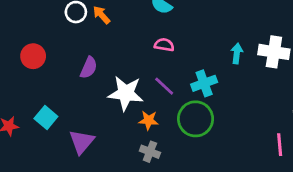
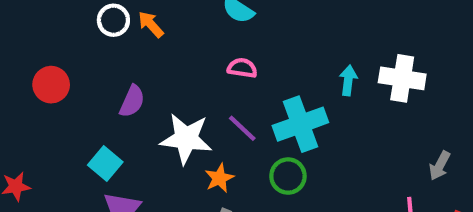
cyan cross: (204, 83) -> (300, 124), size x1.4
cyan square: (46, 117) -> (105, 164), moved
green circle: (196, 119) -> (288, 176), size x0.7
orange star: (149, 120) -> (219, 178), turned -30

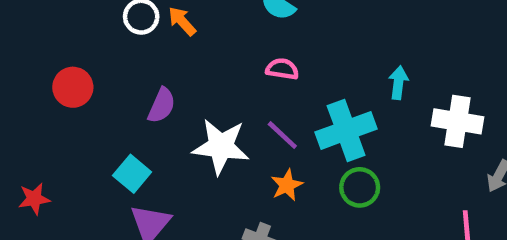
white cross: (402, 78) -> (458, 121), moved
green circle: (288, 176) -> (360, 187), moved
orange star: (219, 178) -> (287, 185), moved

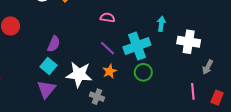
purple semicircle: (162, 105) -> (54, 44), moved
white star: (221, 146) -> (79, 74), moved
cyan square: (132, 174) -> (48, 66), moved

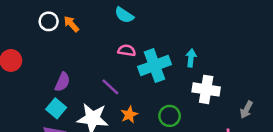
white cross: (189, 42) -> (206, 89), moved
cyan cross: (137, 46) -> (154, 66), moved
purple line: (107, 48) -> (110, 87), moved

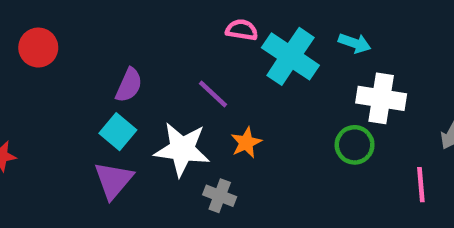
cyan arrow: (191, 58) -> (355, 43), turned 102
cyan cross: (154, 66) -> (290, 56), turned -36
green circle: (170, 116) -> (355, 145), moved

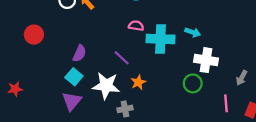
cyan cross: (290, 56) -> (161, 39), turned -32
gray cross: (220, 196) -> (125, 109), turned -32

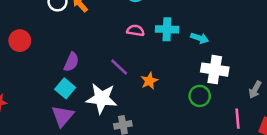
cyan cross: (161, 39) -> (167, 29), moved, size x0.7
orange star: (138, 82) -> (149, 81), moved

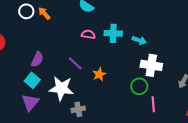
pink line: (237, 119) -> (153, 104), moved

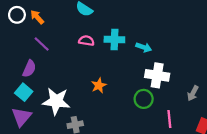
purple line: (75, 63) -> (42, 44), moved
pink line: (153, 104) -> (169, 119), moved

